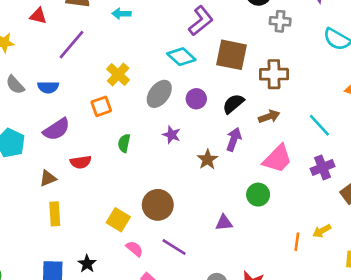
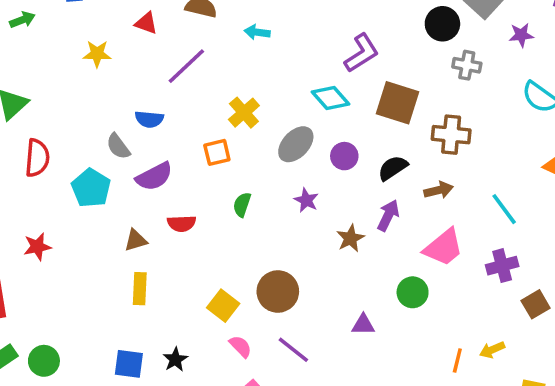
gray semicircle: (15, 85) -> (118, 146), moved

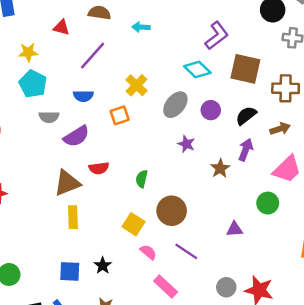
blue semicircle: (149, 119) -> (83, 96), moved
gray semicircle: (118, 146) -> (49, 117), turned -48
cyan pentagon: (91, 188) -> (33, 84), moved
green semicircle: (242, 205) -> (142, 179), moved
brown triangle: (136, 240) -> (67, 183), size x1.6

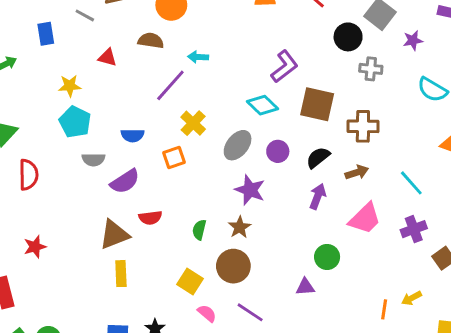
purple line: (93, 56) -> (170, 85), moved
purple star: (186, 144) -> (250, 190), size x1.5
brown star: (220, 168) -> (240, 227), moved
green circle: (268, 203) -> (327, 257), moved

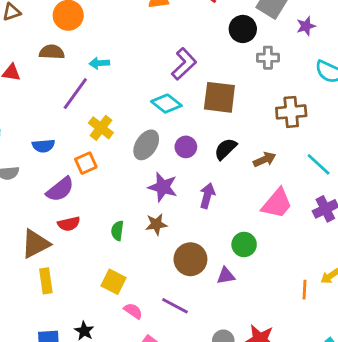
brown cross: (363, 126) -> (291, 112), moved
purple semicircle: (125, 181) -> (60, 189), moved
purple arrow: (318, 196) -> (207, 196), moved
brown star: (240, 227) -> (156, 224), turned 30
brown circle: (233, 266) -> (190, 259), moved

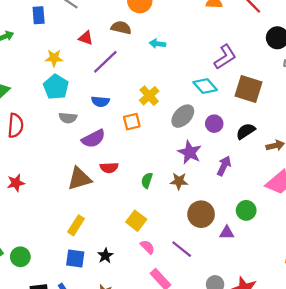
purple line: (75, 94) -> (105, 62), moved
purple semicircle: (60, 189) -> (93, 139), moved
yellow rectangle: (46, 281) -> (76, 225), moved, turned 30

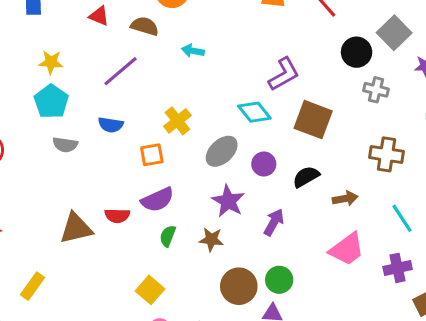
red triangle: (86, 38) -> (99, 16), moved
purple semicircle: (93, 139) -> (158, 200), moved
green circle: (246, 210) -> (279, 280), moved
yellow rectangle: (76, 225) -> (32, 286), moved

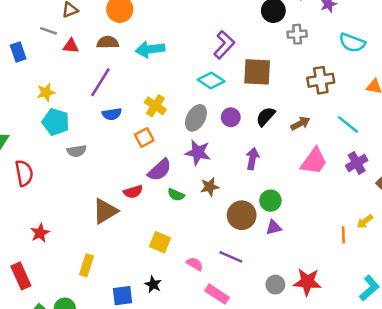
cyan arrow: (193, 51) -> (150, 49), size x1.6
blue semicircle: (111, 125) -> (112, 114), moved
purple star: (228, 201) -> (198, 152), moved
green semicircle: (168, 236) -> (176, 195), turned -70
yellow square: (150, 290) -> (160, 242), moved

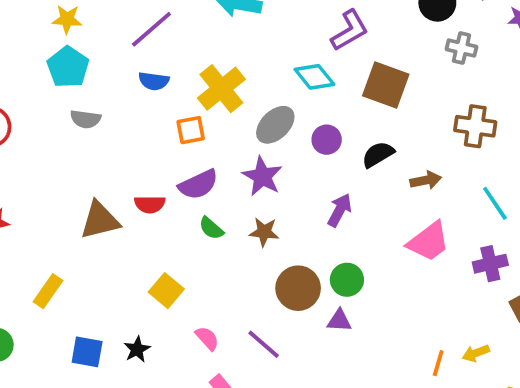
yellow cross: (155, 106) -> (221, 89), size x1.4

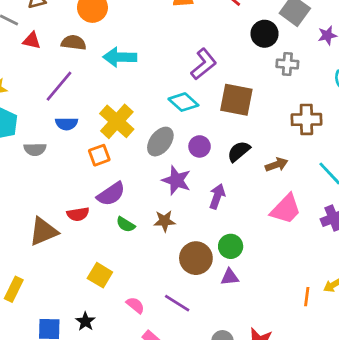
gray semicircle: (85, 119) -> (35, 149), moved
purple star: (262, 176) -> (176, 180), moved

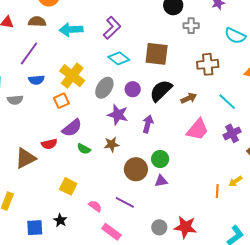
purple L-shape: (204, 64) -> (112, 28), moved
black semicircle: (239, 151) -> (161, 91), size x1.4

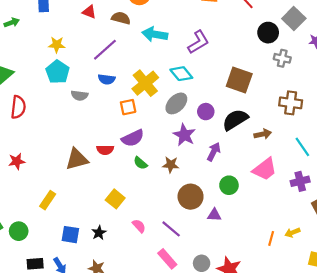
cyan diamond: (119, 58) -> (181, 74), moved
green circle: (160, 159) -> (229, 185), moved
pink rectangle: (111, 232) -> (167, 259), moved

